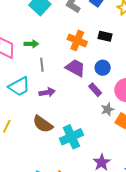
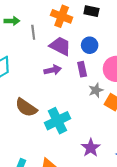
gray line: (42, 65) -> (33, 32), moved
purple rectangle: (95, 90) -> (82, 69), turned 32
purple arrow: (47, 92) -> (53, 70), moved

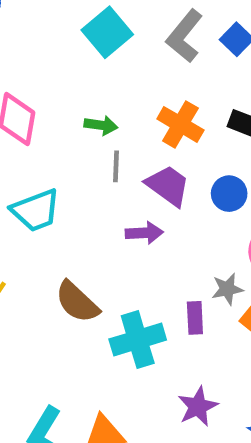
green arrow: (12, 21) -> (101, 125), moved
gray line: (33, 32) -> (116, 166), moved
purple rectangle: (82, 69) -> (195, 318), moved

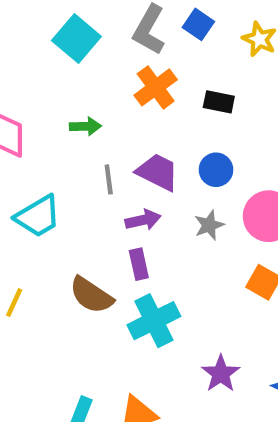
orange cross: (180, 124) -> (156, 87), moved, turned 33
gray line: (116, 166) -> (109, 179), moved
gray star: (227, 289) -> (209, 225), moved
purple rectangle: (195, 318) -> (139, 264), moved

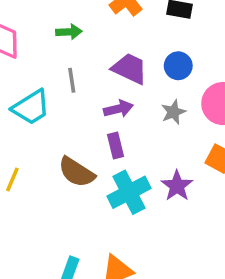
gray line: (109, 179) -> (72, 80), moved
purple star: (221, 374) -> (177, 186), moved

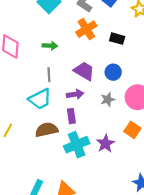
cyan trapezoid: (31, 107) -> (40, 99), moved
brown semicircle: (77, 172) -> (47, 130), turned 130

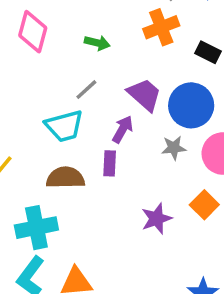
blue circle: (113, 72) -> (191, 105), size x1.6
gray line: (49, 75) -> (86, 90), turned 40
purple arrow: (75, 94) -> (123, 129), turned -63
cyan cross: (77, 145) -> (36, 228), moved

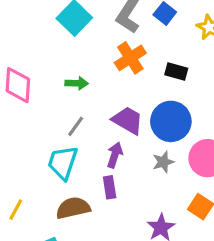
cyan trapezoid: (64, 126) -> (63, 163), turned 135

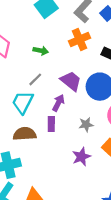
gray star: (163, 162) -> (86, 125), moved

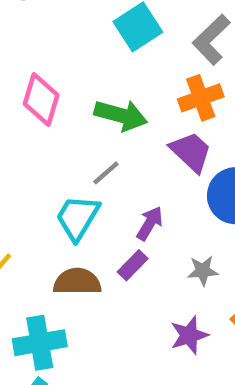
green arrow: (41, 51) -> (121, 115), size x1.6
purple trapezoid: (71, 81) -> (191, 152), moved
purple rectangle: (51, 124) -> (133, 265), turned 40

